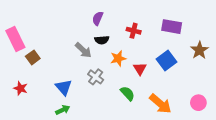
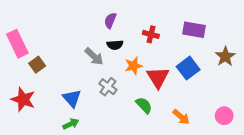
red triangle: (140, 69) -> (158, 77), size x1.5
red star: (21, 88) -> (23, 99), size x1.5
orange arrow: (160, 104) -> (181, 117), size x0.7

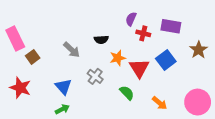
purple semicircle: (110, 20) -> (131, 19), moved
red cross: (151, 34) -> (143, 33), moved
gray arrow: (94, 56) -> (72, 50), moved
pink circle: (224, 116) -> (198, 102), size x1.6

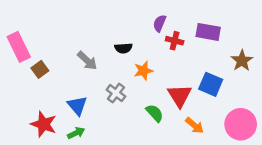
blue square: (166, 60) -> (211, 84), moved, turned -30
red triangle: (139, 68) -> (180, 96), moved
red star: (20, 88) -> (44, 124), moved

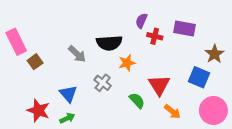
black semicircle: (123, 48) -> (109, 43), size x1.6
blue square: (211, 84) -> (199, 77), moved

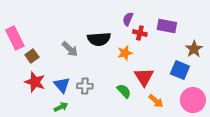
orange star: (127, 63) -> (125, 53), moved
gray cross: (103, 83) -> (85, 86), moved, turned -35
red star: (38, 110) -> (35, 82), moved

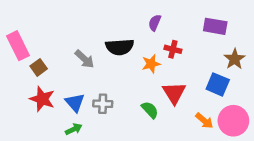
purple rectangle: (167, 26) -> (215, 26), moved
red cross: (140, 33) -> (173, 49), moved
orange arrow: (156, 101) -> (204, 121), moved

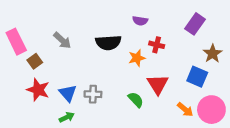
purple semicircle: (155, 23) -> (140, 21), turned -104
purple rectangle: (215, 26) -> (195, 24), turned -65
gray arrow: (85, 59) -> (62, 40), moved

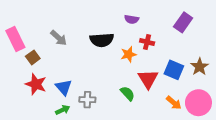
brown star: (213, 54) -> (200, 67), moved
blue square: (197, 77) -> (174, 70), moved
gray cross: (93, 94) -> (87, 100), moved

